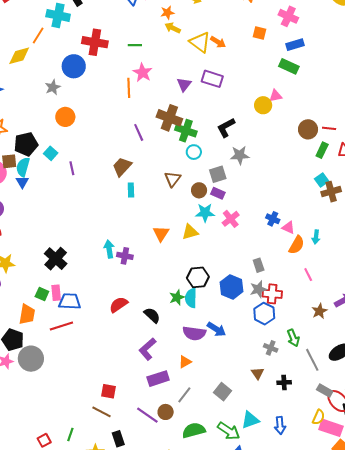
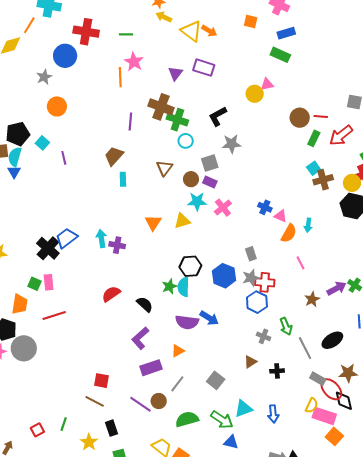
purple line: (139, 132) -> (130, 122), turned 30
blue trapezoid: (70, 301) -> (66, 238), moved, turned -40
brown triangle: (257, 373) -> (250, 362), turned 32

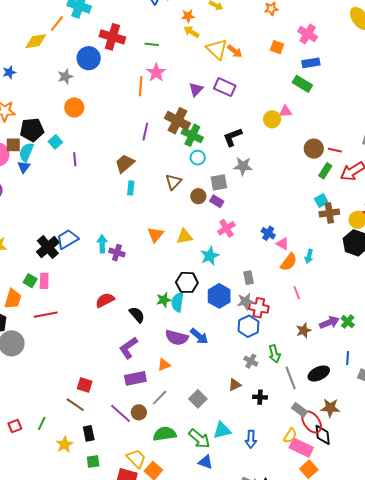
cyan star: (197, 201) -> (210, 256), moved, turned -30

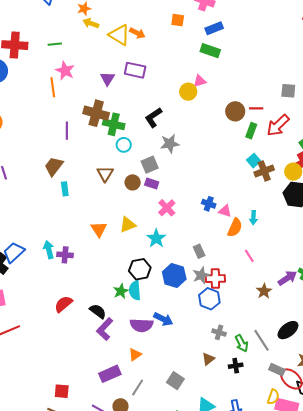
purple L-shape: (128, 348) -> (105, 329), moved
green arrow: (274, 354) -> (242, 343), moved

